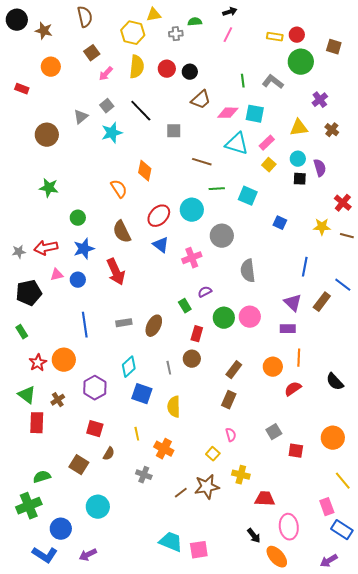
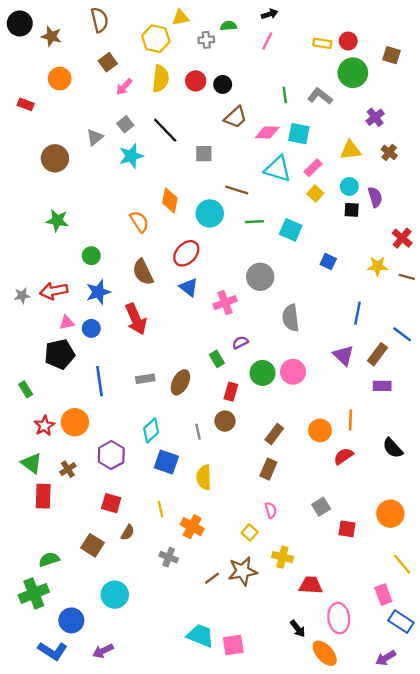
cyan circle: (192, 210) -> (210, 213), moved
black pentagon: (29, 293) -> (60, 354), moved
purple rectangle: (288, 329) -> (382, 386), moved

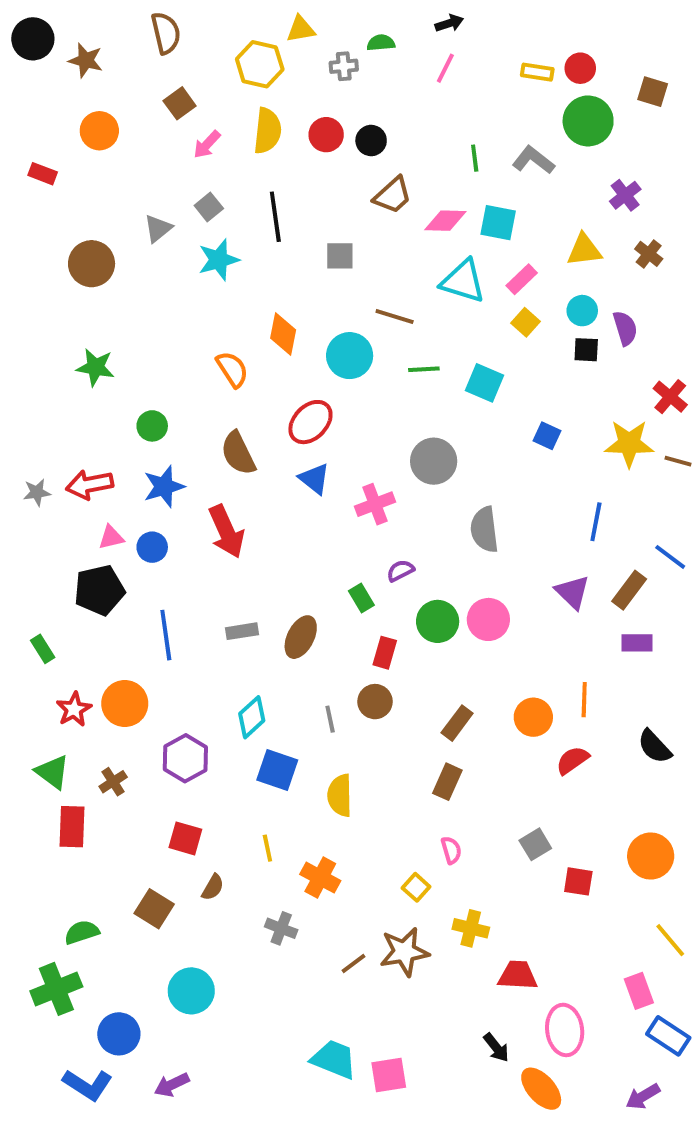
black line: (165, 130) -> (275, 217), turned 36
yellow star: (377, 266) -> (629, 444), size x1.4

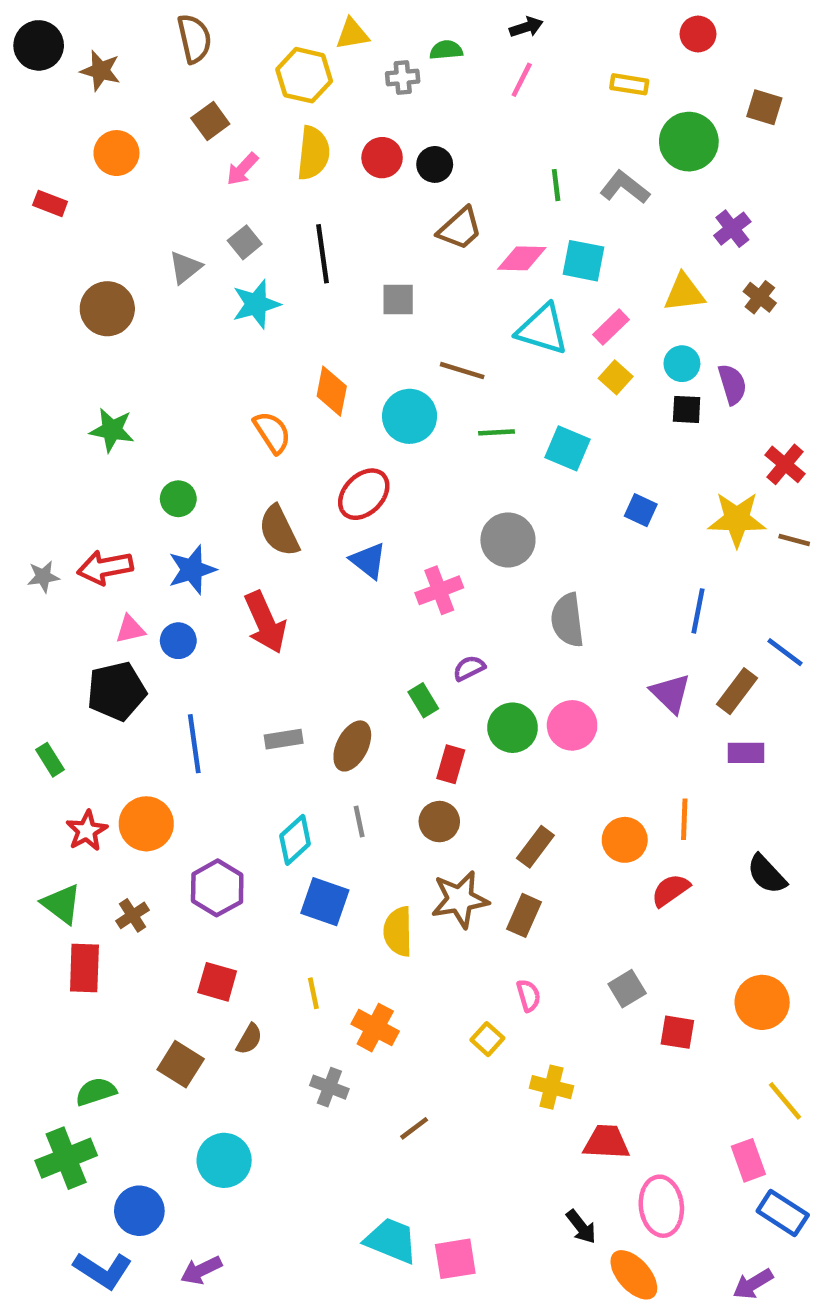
red circle: (580, 68) -> (698, 34), moved
gray line: (330, 719) -> (359, 822), moved
brown star: (404, 952) -> (460, 899), moved

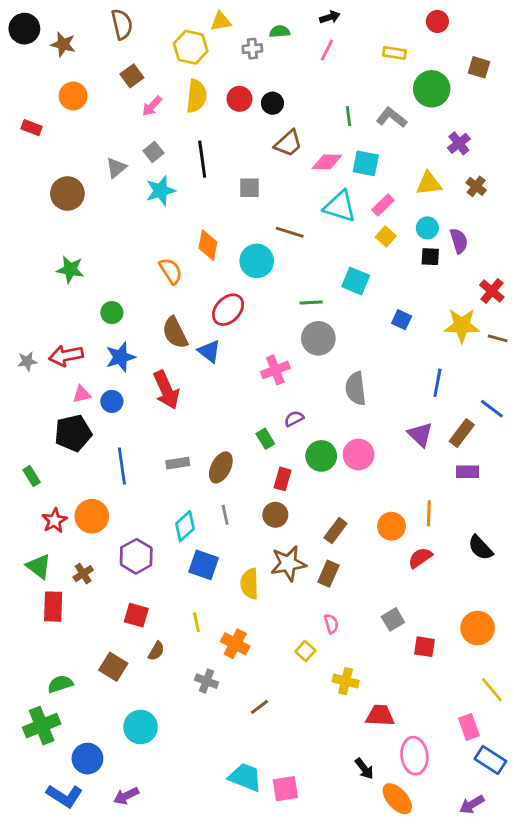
green line: (497, 432) -> (311, 303), moved
blue triangle: (368, 561) -> (209, 351), moved

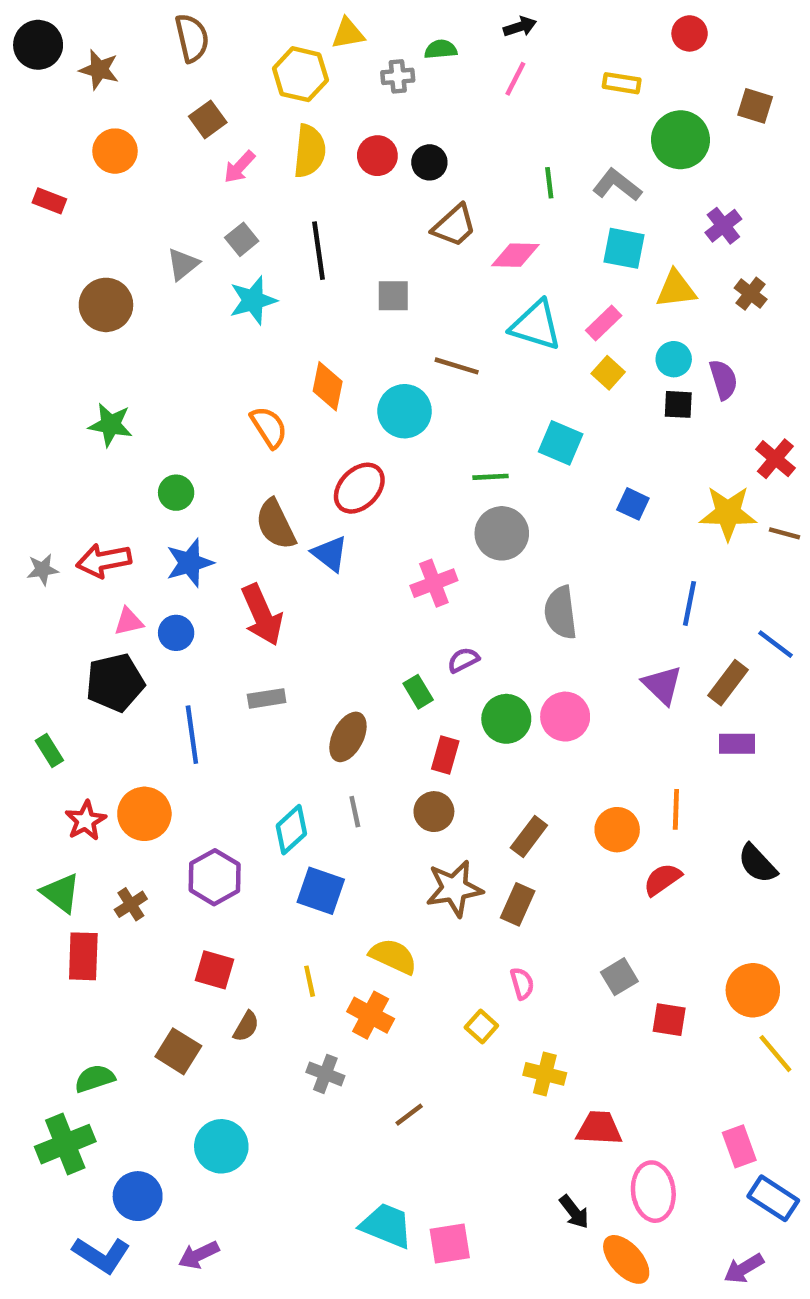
cyan square: (366, 163) -> (624, 248), moved
gray rectangle: (178, 463) -> (267, 698), moved
yellow semicircle: (250, 584) -> (393, 956), moved, turned 116
yellow line: (492, 690) -> (775, 1054), moved

